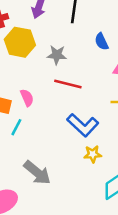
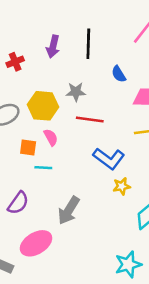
yellow hexagon: (20, 42) -> (43, 106), moved
cyan line: (16, 127) -> (43, 168), turned 72
gray arrow: (37, 173) -> (69, 210), turned 88

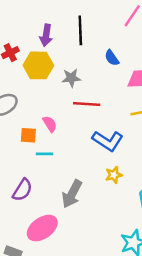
yellow hexagon: (43, 106) -> (38, 65), moved
yellow star: (122, 186) -> (114, 175), moved

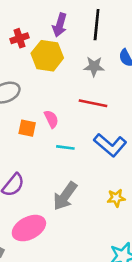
gray star: (71, 78) -> (94, 66), moved
cyan line: (44, 154) -> (65, 147), moved
yellow star: (114, 175) -> (116, 198), moved

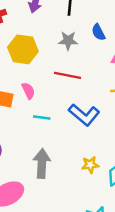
yellow hexagon: (47, 56) -> (23, 49), moved
gray arrow: (65, 196) -> (42, 163), turned 148

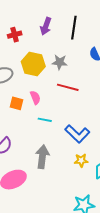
gray star: (68, 41) -> (60, 62), moved
blue L-shape: (84, 115) -> (77, 134), moved

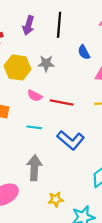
red line: (68, 87) -> (62, 102), moved
pink semicircle: (35, 98) -> (35, 96), moved, turned 144
yellow star: (81, 160) -> (56, 199), moved

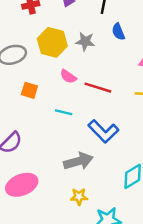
blue semicircle: (84, 52) -> (118, 32), moved
gray arrow: (34, 168) -> (78, 161), moved, turned 65

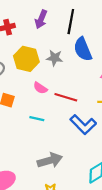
blue semicircle: (118, 32) -> (83, 49), size x1.6
blue L-shape: (103, 131) -> (83, 125), moved

